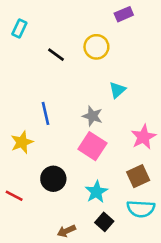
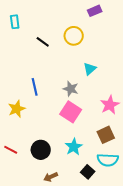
cyan rectangle: (19, 29) -> (15, 22), turned -32
black circle: (53, 179) -> (41, 150), moved
black square: (104, 222) -> (88, 172), moved

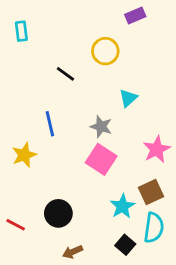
black line: (43, 42) -> (65, 74), moved
cyan star: (74, 147) -> (122, 206), moved
red line: (11, 150) -> (16, 225), moved
cyan semicircle: (108, 160) -> (154, 228), turned -85

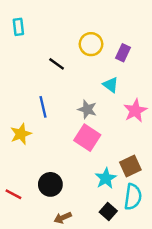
purple rectangle: (135, 16) -> (123, 53), moved, turned -42
cyan triangle: (128, 98) -> (111, 85), turned -42
pink star: (157, 149) -> (135, 111), moved

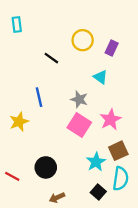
pink star: (135, 111) -> (111, 119), moved

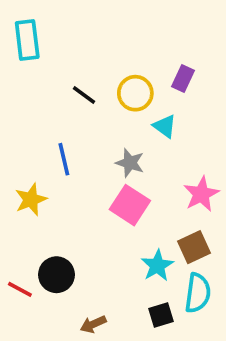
cyan rectangle: (17, 25) -> (27, 40), size x1.5
yellow circle: (83, 40) -> (135, 93), moved
pink star: (111, 119) -> (201, 194), moved
black circle: (46, 167) -> (56, 275), moved
black square: (98, 192) -> (161, 315), turned 32

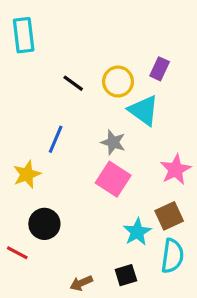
cyan triangle: (165, 126) -> (144, 110), size x1.5
blue line: (64, 159) -> (56, 139), turned 36
black circle: (56, 275) -> (44, 224), moved
black square: (161, 315) -> (126, 275), moved

